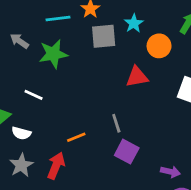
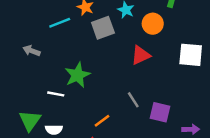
green star: (53, 54) -> (77, 75), moved
purple square: (127, 152) -> (160, 112), moved

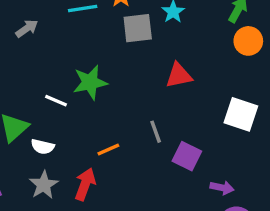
orange circle: (153, 24) -> (248, 41), moved
gray arrow: (31, 51) -> (27, 28), moved, turned 112
white square: (191, 55) -> (241, 114), moved

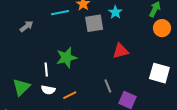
white line: (56, 101) -> (46, 70), turned 64
white semicircle: (43, 147) -> (48, 90), moved
orange line: (108, 150) -> (70, 95), moved

